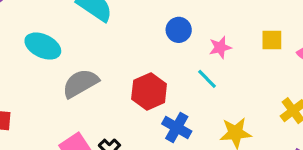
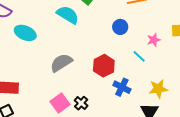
cyan ellipse: (43, 46) -> (25, 33), moved
pink star: (220, 47) -> (154, 40), moved

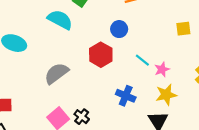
pink star: (154, 40) -> (162, 69), moved
red hexagon: (104, 66) -> (101, 55), moved

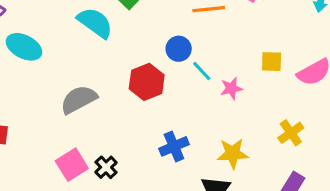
cyan line: (142, 60) -> (202, 71), moved
pink star: (162, 69) -> (231, 88), moved
blue cross: (126, 96) -> (174, 146), turned 36

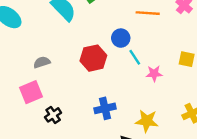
gray semicircle: (79, 99) -> (42, 62), size x0.6
pink square: (72, 165) -> (31, 92), moved

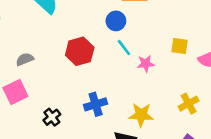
blue circle: (121, 38) -> (116, 21), moved
black cross: (53, 115) -> (52, 117), moved

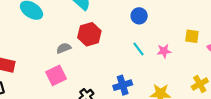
cyan line: (124, 47) -> (138, 49), moved
red hexagon: (80, 51) -> (89, 34), moved

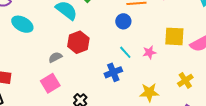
yellow square: (192, 36) -> (174, 36), size x1.5
blue cross: (123, 85) -> (113, 72), moved

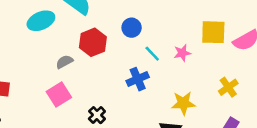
blue circle: (123, 21) -> (132, 28), moved
cyan ellipse: (22, 24) -> (41, 21), moved, turned -50

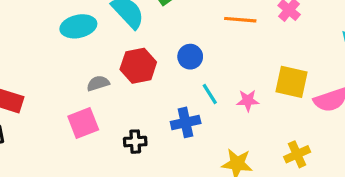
black cross: (97, 115) -> (135, 142), moved, turned 30

